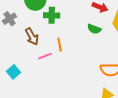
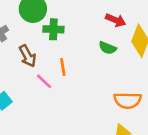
pink line: (45, 56) -> (44, 81), turned 64

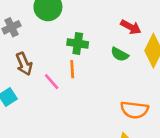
green cross: (53, 29) -> (78, 43), moved
brown arrow: (28, 56) -> (24, 64), moved

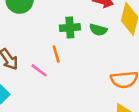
green cross: (78, 43) -> (70, 28), moved

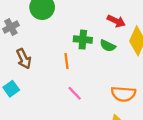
pink line: (39, 70) -> (75, 93), moved

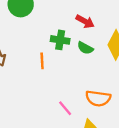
red arrow: (116, 21) -> (85, 21), moved
pink line: (75, 93) -> (65, 108), moved

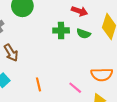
orange line: (42, 61) -> (38, 84), moved

